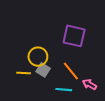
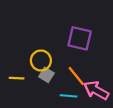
yellow line: (24, 73) -> (17, 78), moved
pink arrow: (89, 84) -> (96, 90), size x1.6

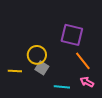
orange line: (76, 76) -> (83, 61), moved
pink arrow: (96, 90) -> (87, 82), size x0.6

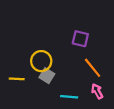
purple square: (72, 35) -> (80, 39), size x0.7
pink arrow: (87, 82) -> (97, 91), turned 32

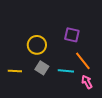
yellow circle: (41, 61) -> (37, 45), moved
cyan line: (69, 97) -> (66, 71), moved

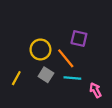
orange line: (83, 61) -> (66, 58), moved
yellow line: (15, 71) -> (16, 78), turned -64

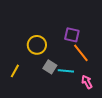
orange line: (66, 58) -> (81, 53), moved
gray square: (46, 75) -> (50, 67), moved

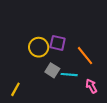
purple square: (72, 35) -> (58, 43), moved
yellow line: (15, 71) -> (15, 89), moved

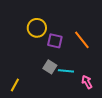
yellow circle: (39, 47) -> (37, 28), moved
orange line: (85, 56) -> (82, 40), moved

